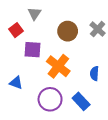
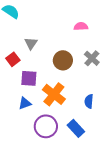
blue triangle: (16, 83) -> (25, 103), moved, turned -40

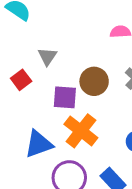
purple square: (29, 78) -> (65, 97), moved
blue triangle: (25, 103) -> (39, 144), size x1.5

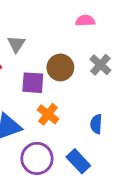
orange cross: (81, 131) -> (48, 114), size x0.7

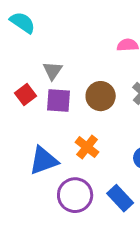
purple square: (33, 83) -> (59, 101), moved

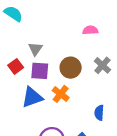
orange cross: (87, 147) -> (61, 94), moved
blue triangle: (44, 161) -> (32, 97), moved

